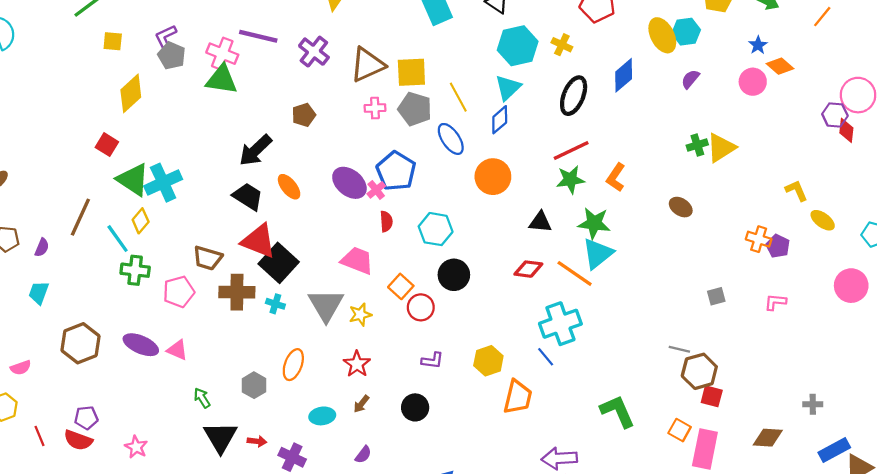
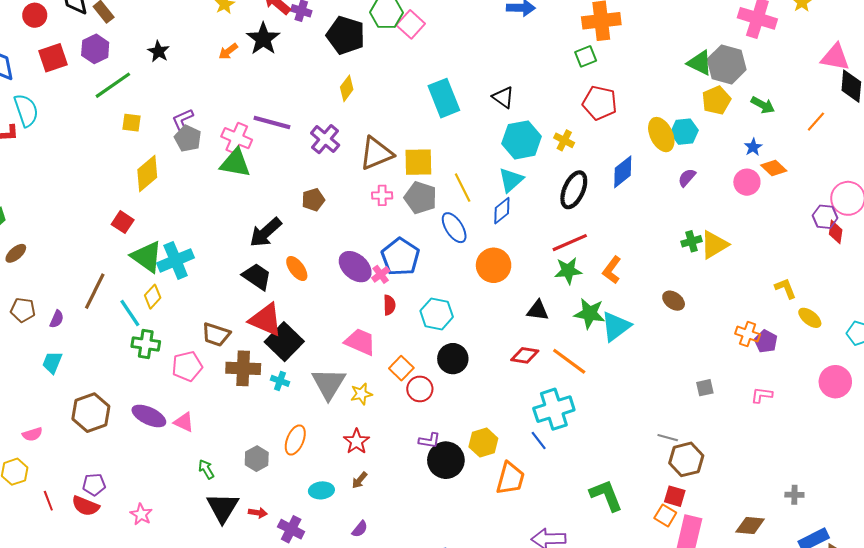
cyan triangle: (598, 254) -> (616, 326), moved
red square: (712, 396) -> (675, 496), moved
black circle: (415, 407) -> (446, 460), moved, size x1.4

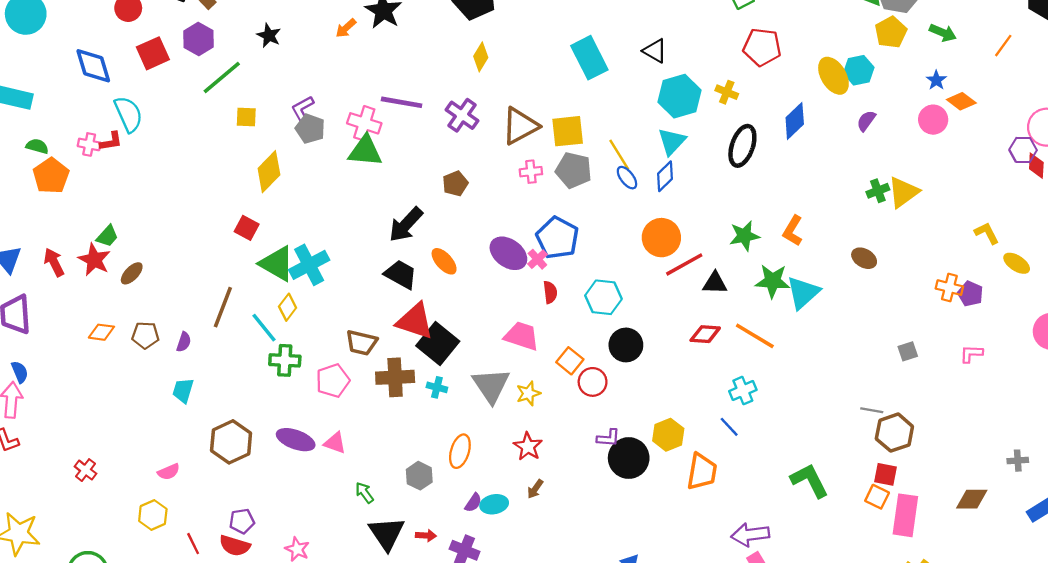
blue ellipse: (454, 228) -> (627, 178), moved, size x0.7
red line: (570, 243) -> (684, 264), moved
cyan cross: (554, 409) -> (743, 391), size x0.6
purple semicircle: (360, 529) -> (473, 503), moved

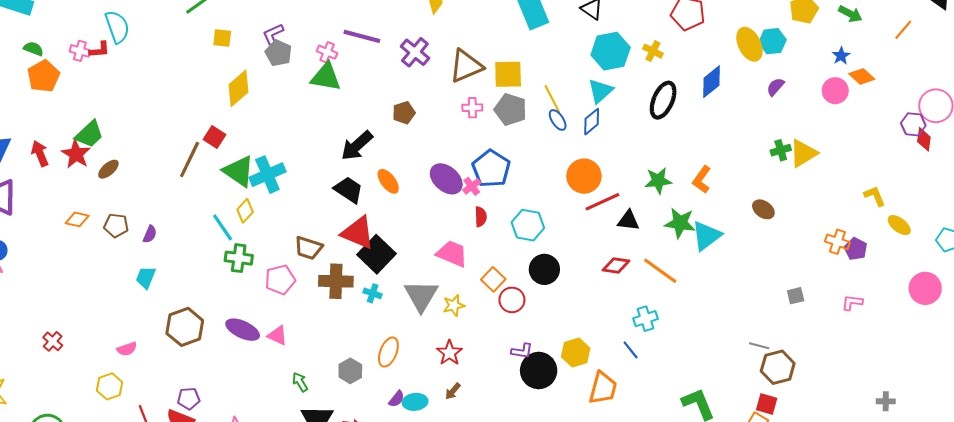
pink cross: (364, 123) -> (327, 52), size x0.7
green trapezoid: (107, 236) -> (89, 134), size x1.4
brown line: (223, 307) -> (190, 160), moved

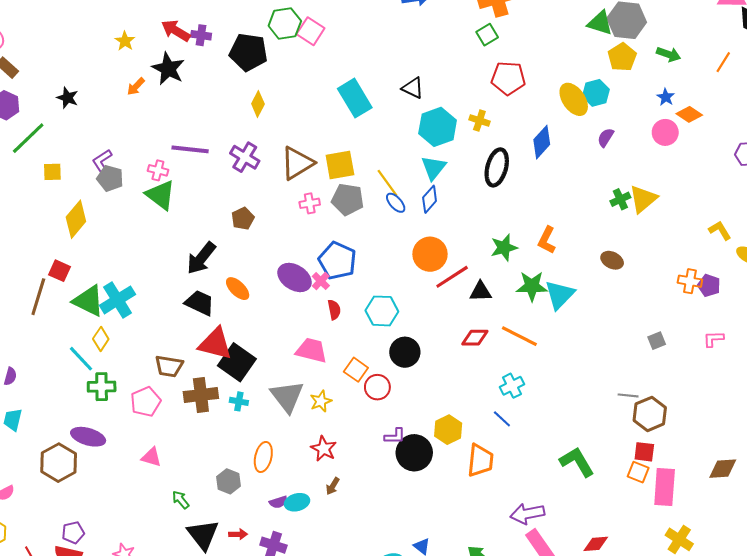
green triangle: (326, 77) -> (161, 195), turned 36
purple ellipse: (243, 330) -> (88, 437), moved
purple semicircle: (397, 399) -> (278, 502), turned 42

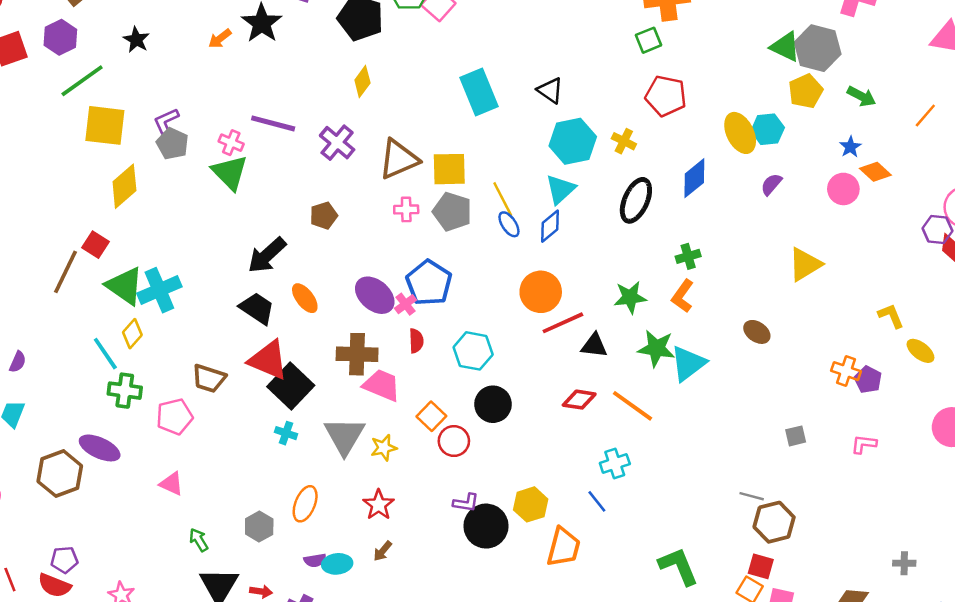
yellow square: (52, 172) -> (105, 125), size x1.8
green cross: (620, 199) -> (688, 256), moved
brown cross: (201, 395) -> (357, 354), moved

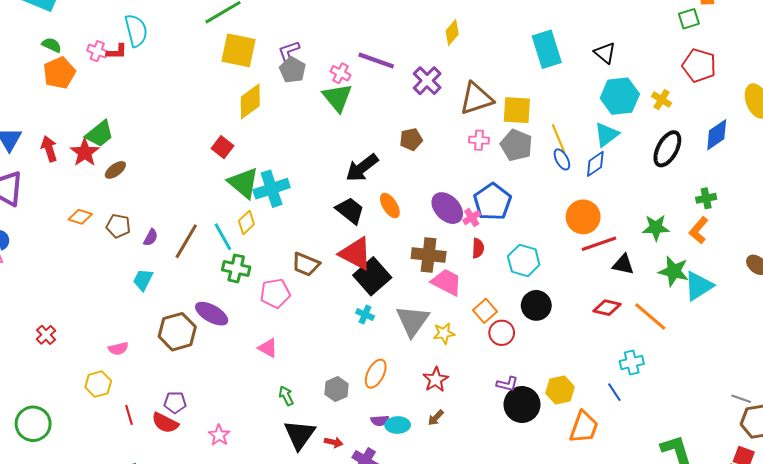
brown line: (66, 272) -> (186, 241), moved

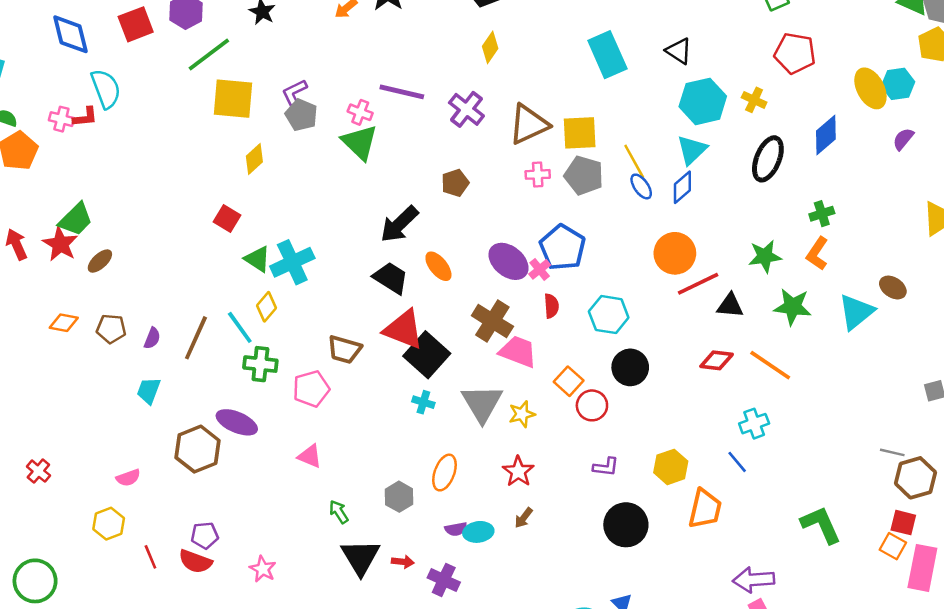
yellow diamond: (250, 101) -> (254, 159), size x0.7
green triangle: (243, 183) -> (257, 259), size x0.7
brown cross: (429, 255) -> (492, 321), turned 32
cyan triangle: (699, 286) -> (856, 312), moved
black circle: (522, 405) -> (626, 525), moved

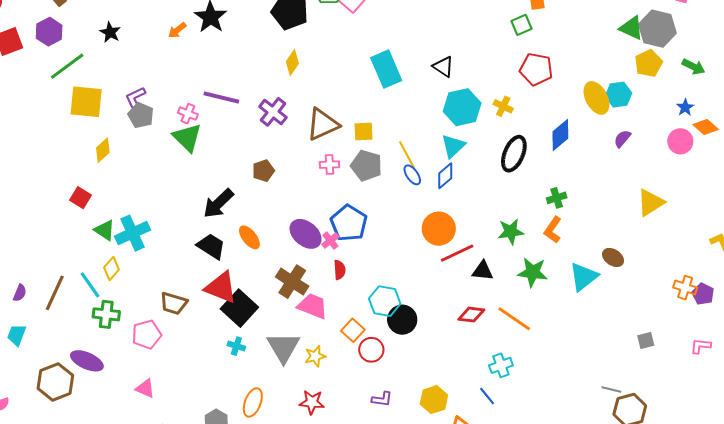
yellow square: (580, 133) -> (363, 131), size x0.7
cyan hexagon: (609, 315) -> (385, 301), moved
red star: (518, 471) -> (312, 402), turned -30

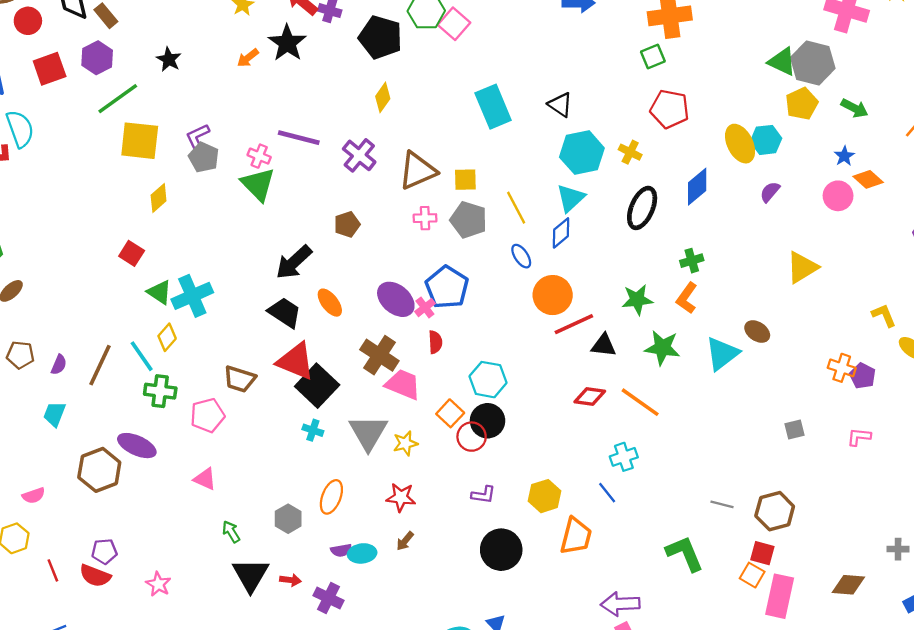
blue ellipse: (412, 175) -> (521, 256), moved
black circle: (402, 320) -> (488, 421), moved
gray line: (611, 389) -> (722, 504), moved

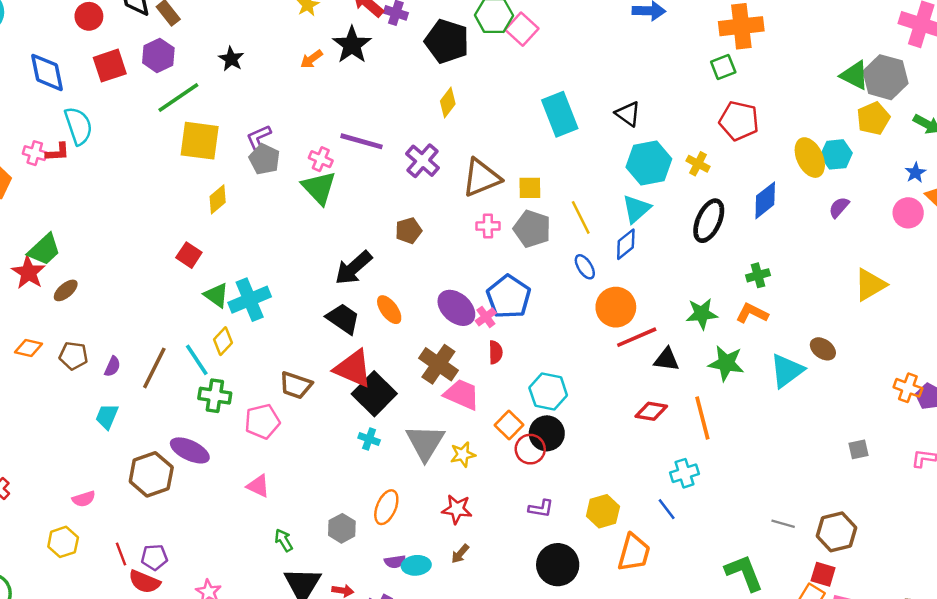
orange L-shape: (687, 298) -> (752, 313), turned 80
orange line: (640, 402) -> (702, 418), turned 39
red line: (53, 570) -> (121, 554), moved

